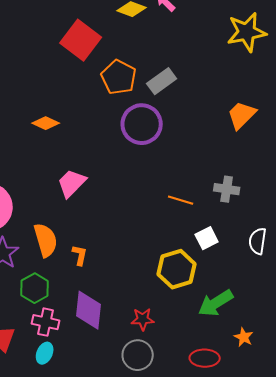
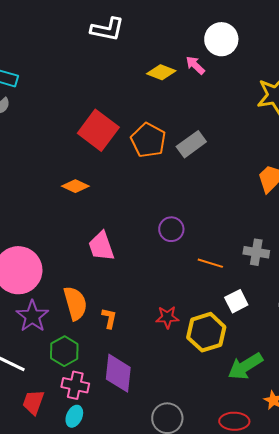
red square: (81, 40) -> (98, 130), moved
purple circle: (142, 124) -> (171, 229), moved, size x0.6
pink trapezoid: (72, 183) -> (101, 246), turned -64
red star: (143, 319) -> (167, 317), moved

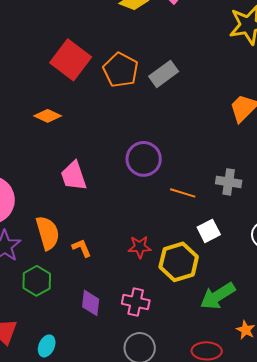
purple circle: (171, 229) -> (144, 159), size x1.4
orange L-shape: (109, 318) -> (82, 248), turned -35
purple diamond: (118, 373) -> (91, 303), size x0.7
pink cross: (75, 385) -> (136, 302), moved

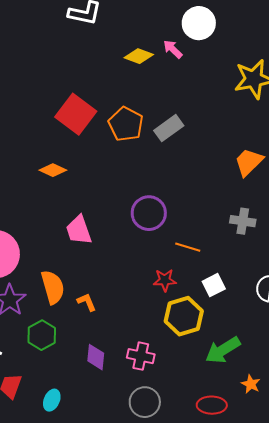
gray cross: (229, 182) -> (243, 221), moved
red star: (140, 247) -> (165, 280), moved

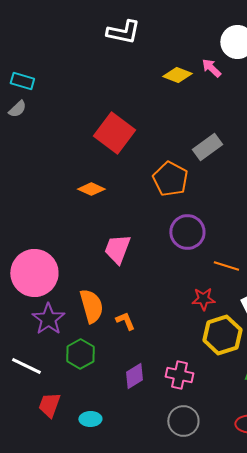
orange pentagon: (126, 124) -> (170, 179), moved
pink trapezoid: (79, 230) -> (117, 249), turned 40
purple diamond: (96, 357) -> (134, 376), turned 52
cyan ellipse: (52, 400) -> (90, 419), turned 65

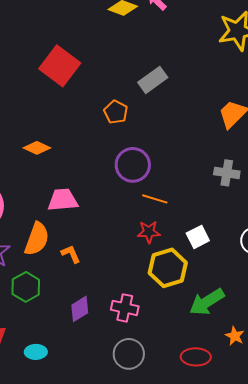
orange pentagon: (170, 179) -> (116, 112), size x0.7
orange diamond: (91, 189) -> (37, 148), moved
pink trapezoid: (117, 249) -> (63, 200), moved, turned 64
orange line: (226, 266) -> (155, 199), moved
orange semicircle: (91, 306) -> (37, 239), turned 36

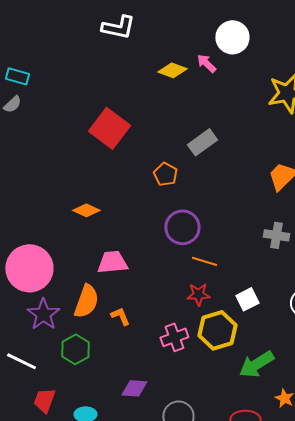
pink cross: (125, 308) -> (174, 337), moved, turned -32
purple diamond: (80, 309) -> (134, 388), moved, turned 36

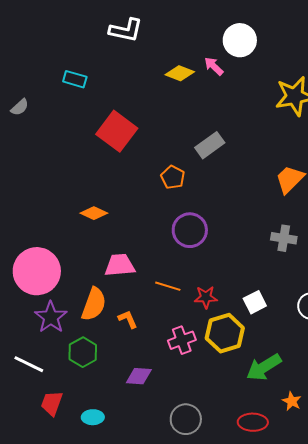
cyan rectangle: (17, 76) -> (75, 79), moved
orange line: (204, 261) -> (168, 286), moved
purple diamond: (134, 388) -> (139, 376), moved

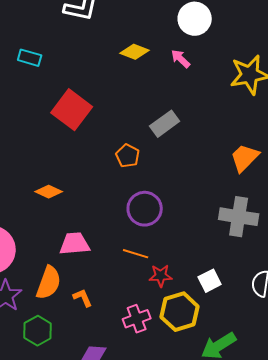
pink arrow: (214, 66) -> (181, 59), moved
gray cross: (284, 238) -> (239, 217), size x1.5
orange line: (168, 286) -> (136, 254), moved

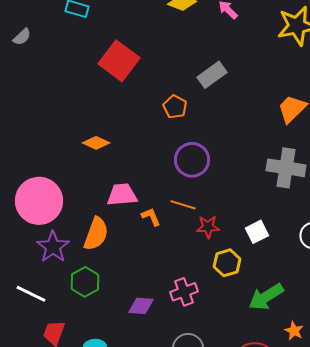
orange L-shape: (83, 298) -> (151, 217), moved
yellow hexagon: (180, 312) -> (227, 263), size x0.7
pink cross: (137, 319) -> (184, 292), moved

